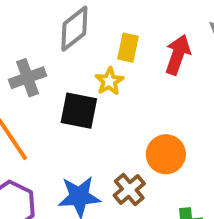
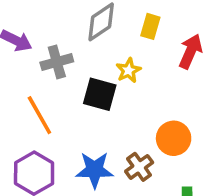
yellow rectangle: (128, 48) -> (150, 26), moved

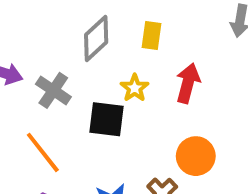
red arrow: (190, 51) -> (188, 83), moved
gray cross: (57, 62) -> (53, 90), turned -32

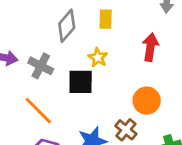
red arrow: (188, 83) -> (150, 47), moved

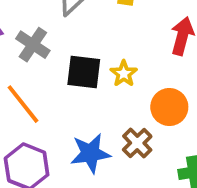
yellow star: (98, 58) -> (124, 74), moved

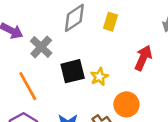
black square: (84, 72) -> (73, 71), turned -30

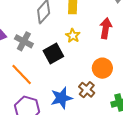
yellow star: (99, 77) -> (73, 36), moved

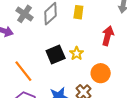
yellow star: (73, 36) -> (77, 53), moved
gray cross: (24, 41) -> (24, 14), moved

